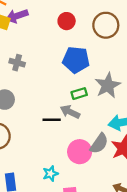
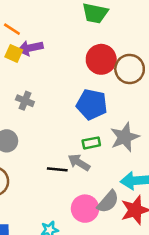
red circle: (67, 21) -> (101, 59), moved, size x1.5

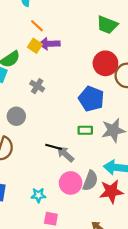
gray arrow: (79, 162) -> (65, 154), moved
gray semicircle: (108, 202) -> (90, 181), turned -30

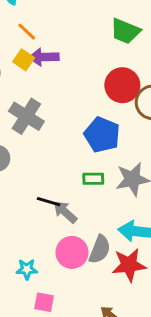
gray cross: (37, 86) -> (26, 116), size x1.6

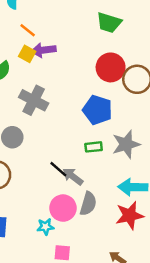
black line: (49, 202) -> (58, 169), turned 30
gray semicircle: (100, 249) -> (88, 204), moved
pink circle: (72, 252) -> (63, 208), moved

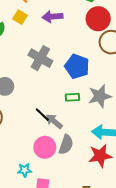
purple arrow: (44, 50) -> (52, 17), moved
red circle: (111, 67) -> (98, 19), moved
gray cross: (34, 100) -> (40, 58), moved
cyan star: (45, 227) -> (25, 170), moved

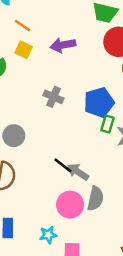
gray cross: (40, 58) -> (53, 97), size x0.7
blue pentagon: (77, 66) -> (99, 102), turned -30
green rectangle: (72, 97) -> (108, 124), moved, turned -64

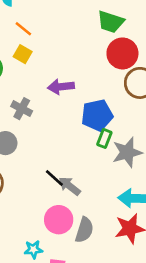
purple arrow: (63, 45) -> (61, 87), moved
gray cross: (53, 97) -> (22, 109), moved
gray semicircle: (95, 199) -> (84, 230), moved

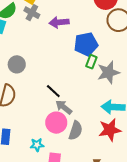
gray cross: (22, 109) -> (32, 13), moved
gray arrow: (70, 186) -> (64, 107), moved

